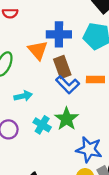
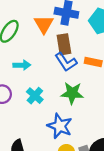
green star: (67, 119) -> (72, 93), moved, turned 30
blue star: (89, 150) -> (60, 126), moved

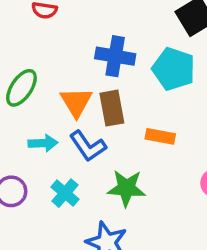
orange triangle: (44, 24) -> (76, 102), moved
blue L-shape: (66, 62) -> (88, 146), moved

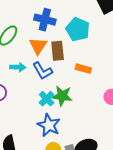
blue cross: (115, 56) -> (45, 20), moved
cyan pentagon: (174, 69) -> (78, 29), moved
cyan cross: (65, 193) -> (47, 99), moved

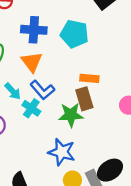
brown rectangle: (58, 51) -> (84, 99), moved
cyan arrow: (18, 67) -> (13, 91), turned 56
cyan cross: (47, 99) -> (31, 108), moved

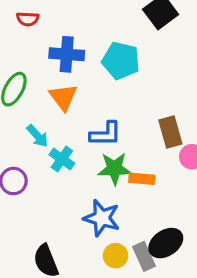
orange rectangle: (89, 78) -> (142, 179), moved
blue L-shape: (42, 90) -> (106, 134), moved, turned -50
brown rectangle: (84, 99) -> (170, 132), moved

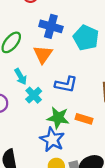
green star: (114, 169) -> (58, 118), moved

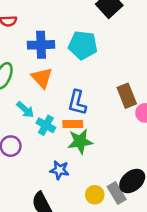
blue L-shape: (66, 84) -> (77, 103), turned 110
orange rectangle: (84, 119) -> (73, 124), moved
blue star: (52, 140) -> (59, 170), moved, size x0.7

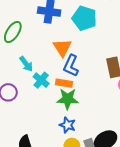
orange triangle: (42, 78) -> (62, 48), moved
blue star: (59, 170) -> (68, 125), moved

